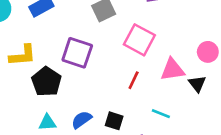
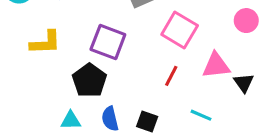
pink circle: (208, 52) -> (246, 21), moved
black pentagon: (46, 82) -> (89, 80), moved
blue semicircle: (82, 120) -> (110, 119), turned -70

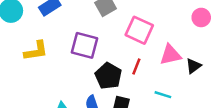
pink circle: (246, 21) -> (201, 17), moved
black pentagon: (89, 80) -> (108, 76), moved
black triangle: (244, 83) -> (193, 66), turned 35

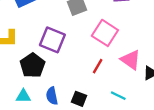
pink triangle: (170, 55) -> (131, 60), turned 40
black pentagon: (108, 76) -> (33, 65), moved

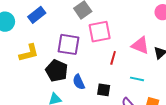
pink square: (105, 33) -> (100, 32), moved, turned -30
blue semicircle: (52, 96) -> (79, 82), moved

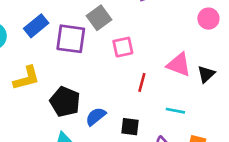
pink square: (100, 32) -> (123, 47), size x0.7
purple square: (68, 44) -> (71, 39), moved
blue semicircle: (79, 82) -> (96, 116), turned 77

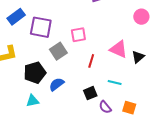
gray square: (99, 18) -> (58, 51), moved
black pentagon: (65, 102) -> (35, 73), turned 30
black square: (130, 127) -> (90, 93), moved, turned -32

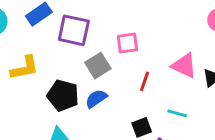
black pentagon: (35, 73) -> (63, 95), turned 30
blue semicircle: (57, 84) -> (96, 99), moved

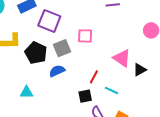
red line: (144, 81) -> (94, 77), moved
black pentagon: (63, 95) -> (36, 53), moved

